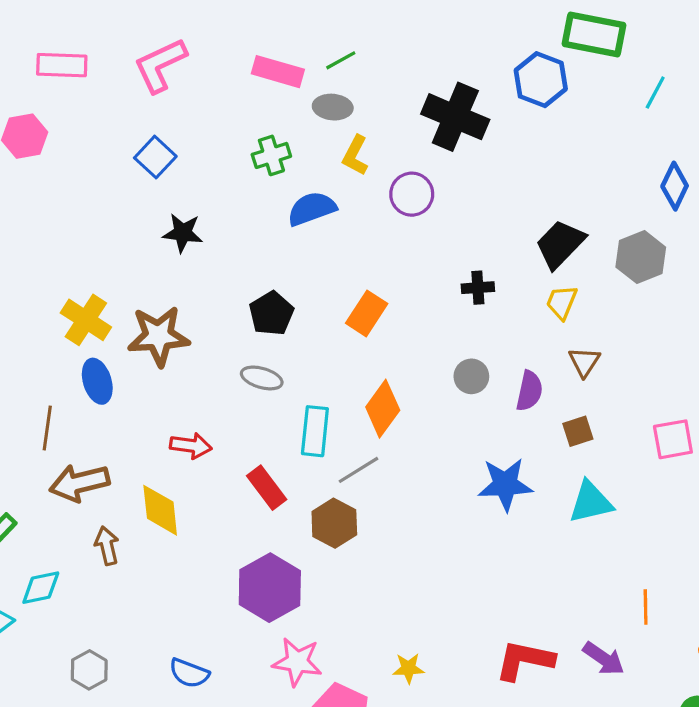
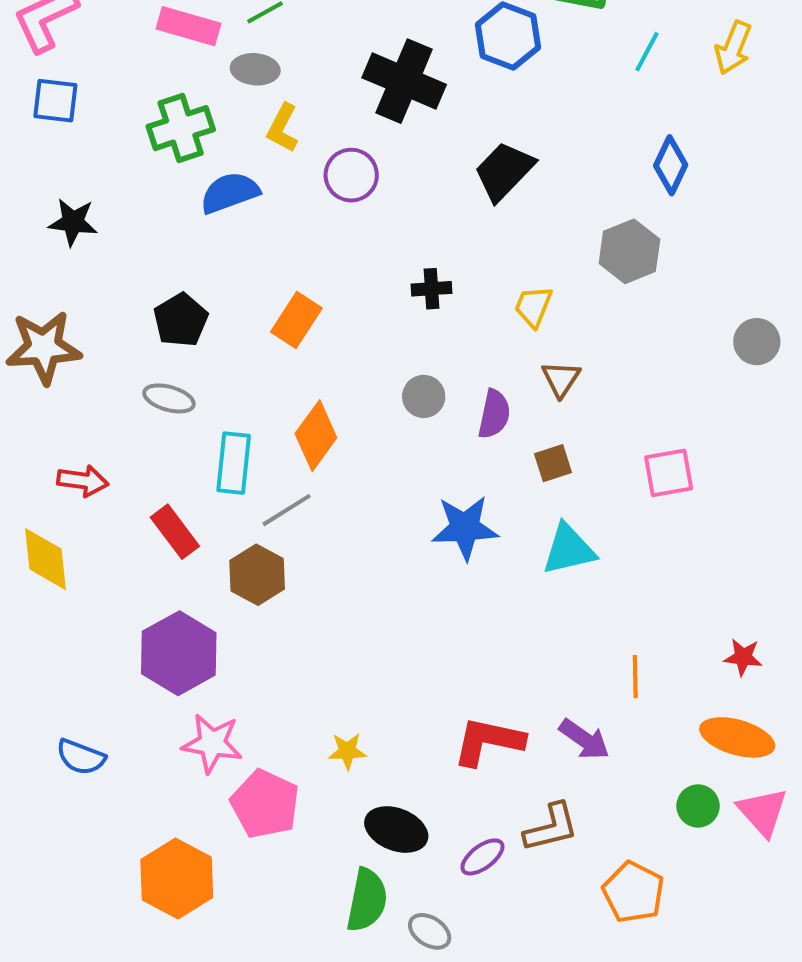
green cross: (271, 155) -> (181, 128), size x1.4
blue square: (155, 157) -> (55, 101), moved, turned -36
black trapezoid: (560, 244) -> (504, 171), moved

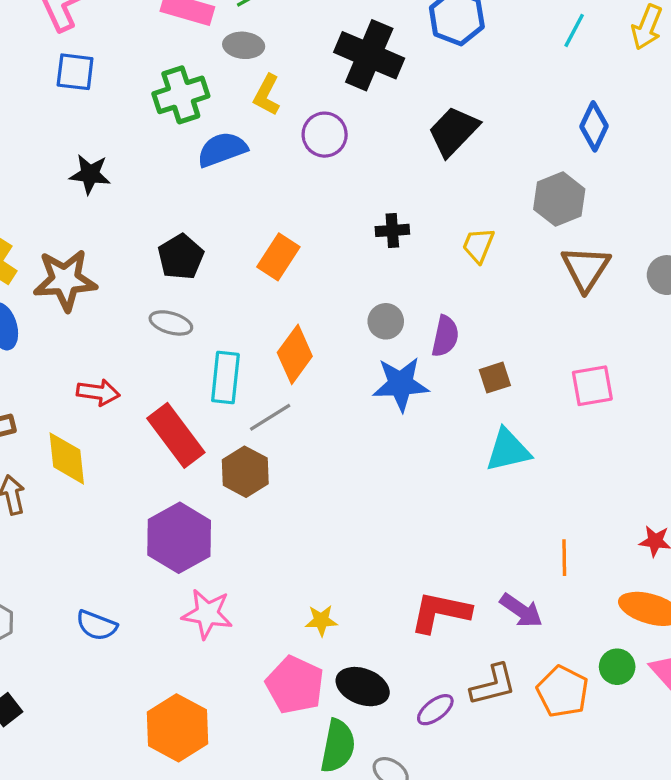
brown triangle: (561, 379) -> (586, 268), moved, size x1.5
blue star: (465, 528) -> (401, 384), moved
red rectangle: (175, 532) -> (176, 435), size x1.4
pink pentagon: (265, 804) -> (295, 685), moved
orange pentagon: (633, 892) -> (563, 692), moved

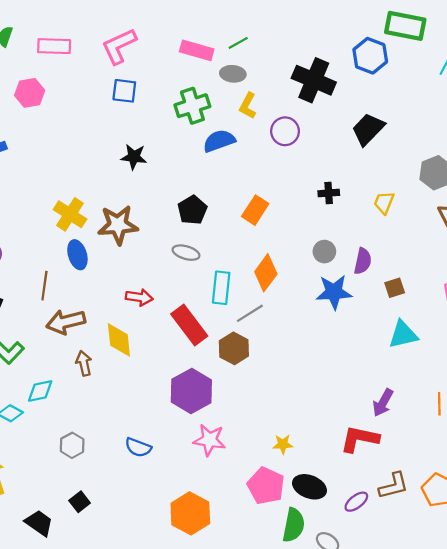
purple arrow: (521, 611) -> (383, 403), moved, turned 84

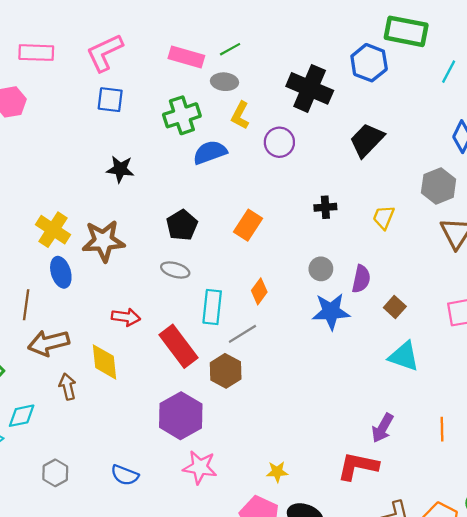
orange diamond: (266, 273) -> (259, 291), size x0.7
brown square: (395, 288) -> (395, 307), turned -30
cyan triangle: (403, 335) -> (404, 356), turned 32

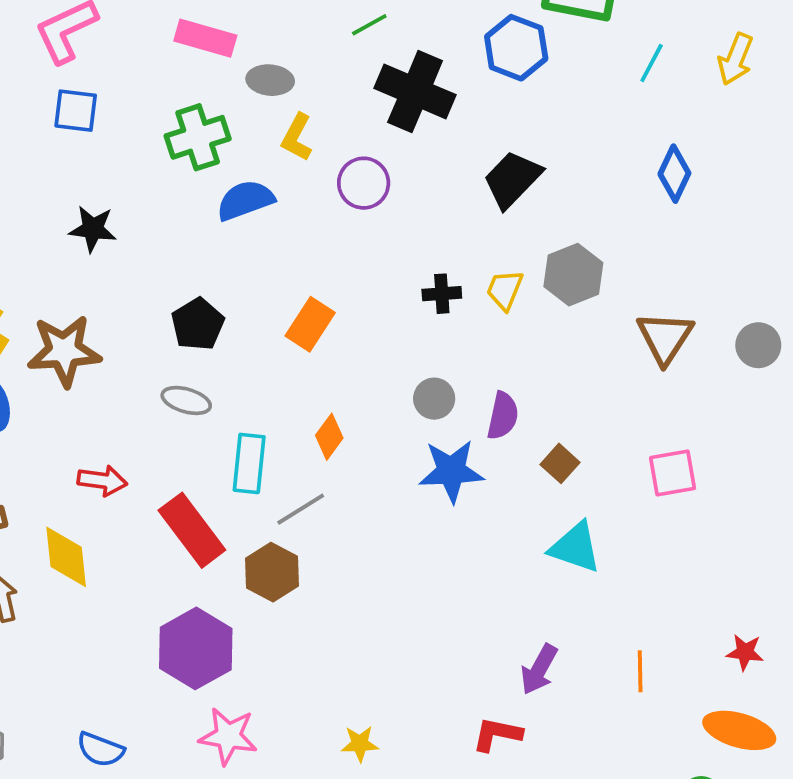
green line: (230, 49) -> (369, 25), moved
gray hexagon: (439, 186) -> (573, 275), moved
yellow trapezoid: (384, 217) -> (505, 290), moved
red L-shape: (358, 466) -> (497, 734), size x0.7

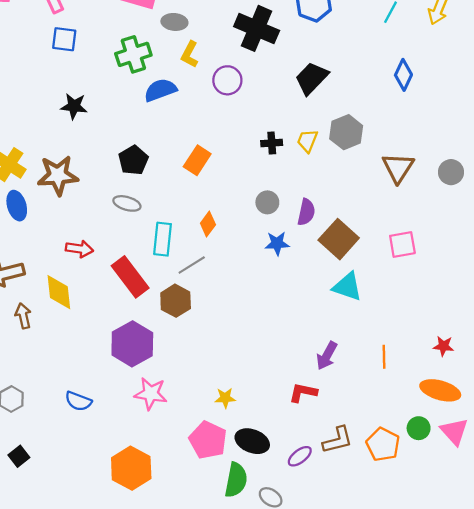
brown square: (560, 463) -> (339, 239), size x1.8
blue star: (451, 471) -> (277, 243), size x0.7

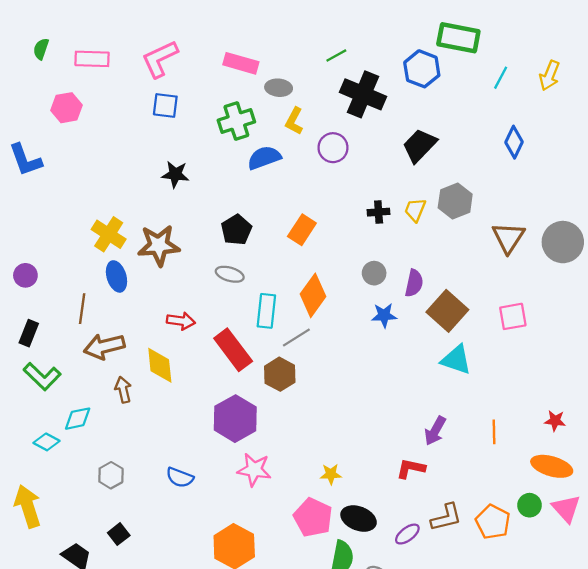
gray circle: (451, 172) -> (563, 242), size x1.6
orange diamond: (208, 224) -> (313, 295), size x1.6

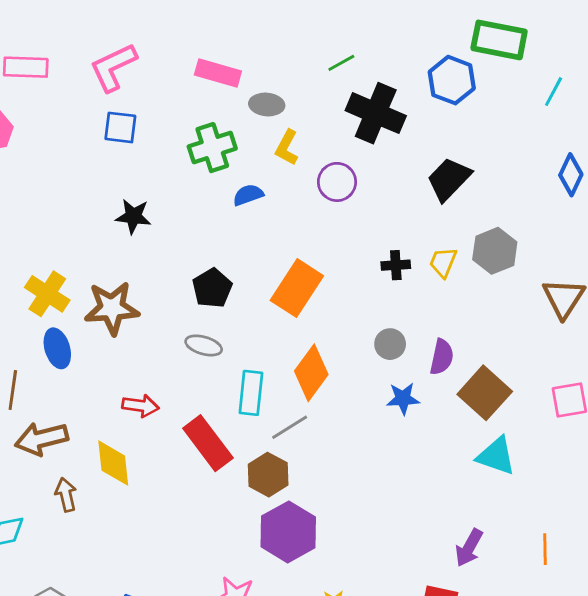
blue semicircle: (264, 158) -> (248, 195), size x0.7
orange rectangle: (302, 230) -> (297, 288), size x1.4
purple hexagon: (235, 419) -> (288, 532), moved

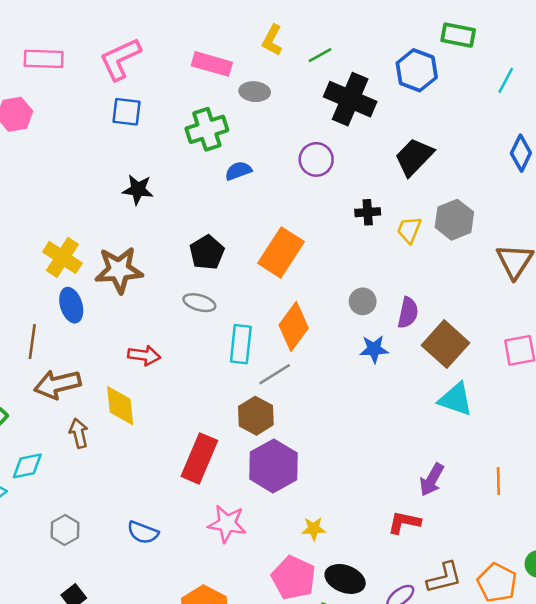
green rectangle: (499, 40) -> (458, 35), size x0.7
yellow L-shape: (287, 148) -> (272, 40), moved
black cross: (396, 265) -> (368, 212), moved
red rectangle: (208, 443) -> (199, 458), moved, turned 60

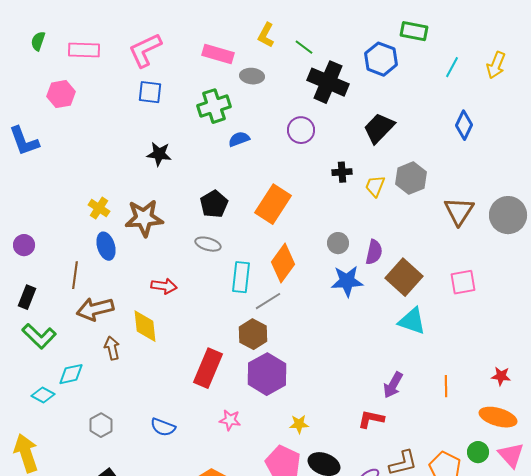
green line: (320, 55) -> (304, 47), turned 66
yellow cross: (62, 257) -> (99, 208), size x0.7
blue star: (374, 349) -> (347, 281), size x1.4
pink star: (227, 524) -> (230, 420), size x0.7

